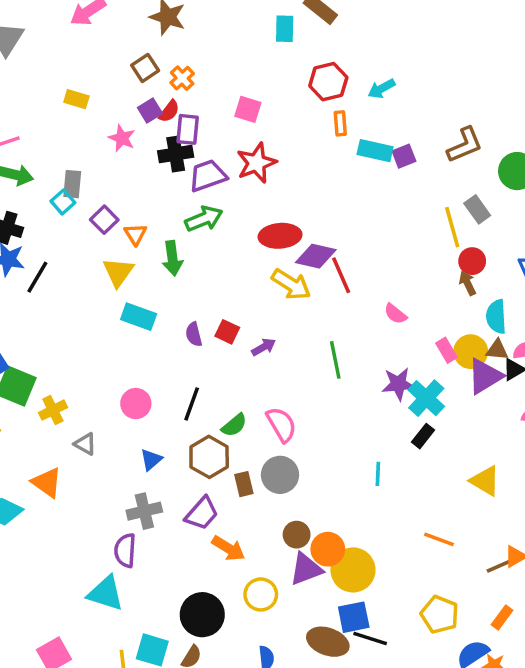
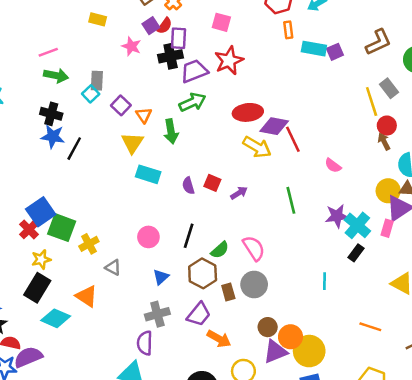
pink rectangle: (446, 350) -> (387, 228), moved, turned 49

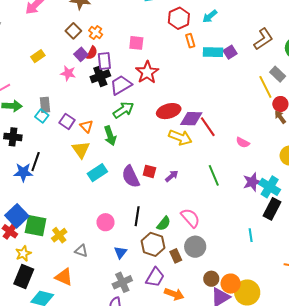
yellow rectangle: (98, 19) -> (38, 56), turned -40
blue star: (53, 137) -> (23, 172), moved
cyan rectangle: (148, 174) -> (97, 173), turned -42
purple semicircle: (188, 186) -> (131, 177), size x1.6
black rectangle: (356, 253) -> (272, 209), size x1.5

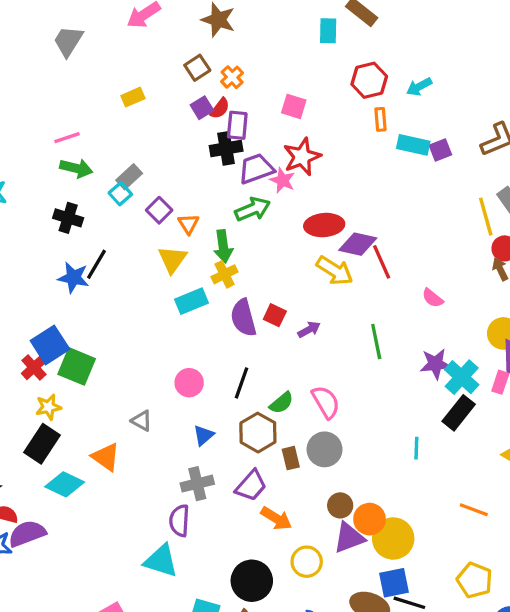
pink star: (68, 73) -> (283, 180), moved
gray rectangle: (45, 105) -> (129, 177), turned 42
yellow cross: (59, 235) -> (224, 274), moved

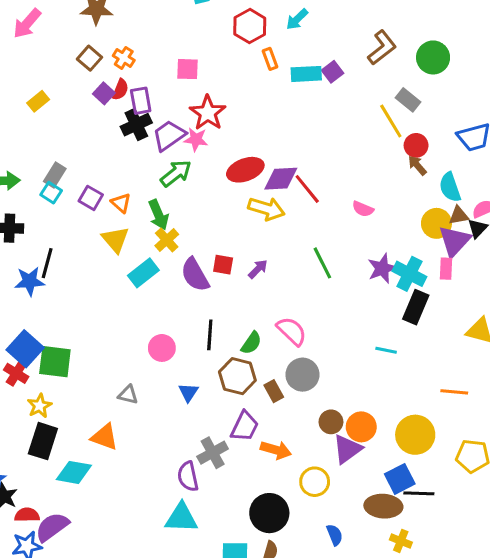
cyan line: (416, 448) -> (386, 350), turned -65
gray cross: (197, 484) -> (213, 453), moved
yellow circle: (393, 539) -> (415, 435), moved

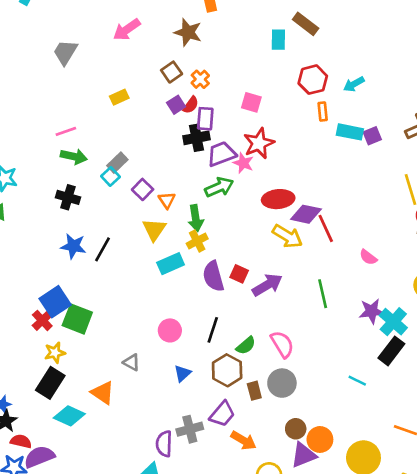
black line: (47, 263) -> (102, 249), moved
purple arrow: (258, 269) -> (267, 285), size x1.6

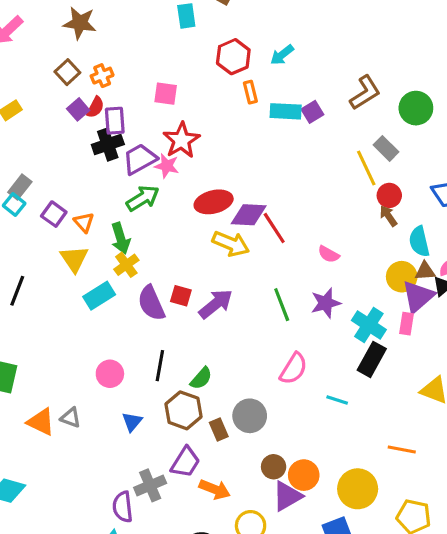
orange cross: (200, 79) -> (102, 76), turned 30
purple star: (372, 311) -> (326, 303), moved
pink semicircle: (282, 344) -> (294, 369), moved, turned 72
orange triangle: (103, 393) -> (41, 422), moved

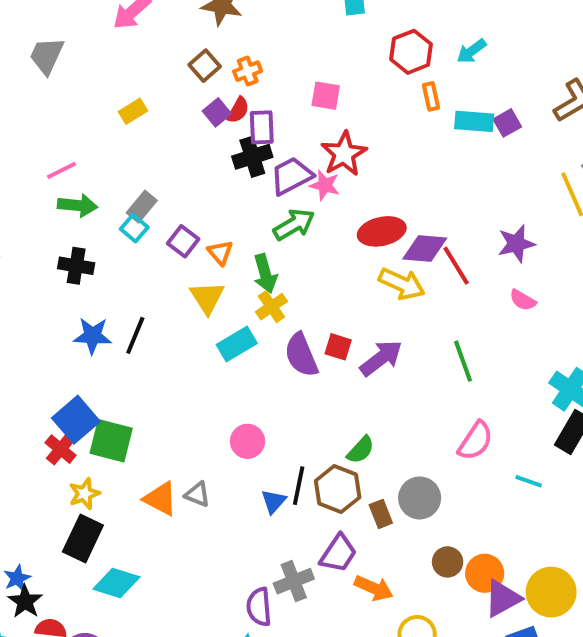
purple star: (326, 303) -> (516, 244), moved
black line: (160, 366) -> (299, 486), moved
purple triangle: (287, 496) -> (502, 598), moved

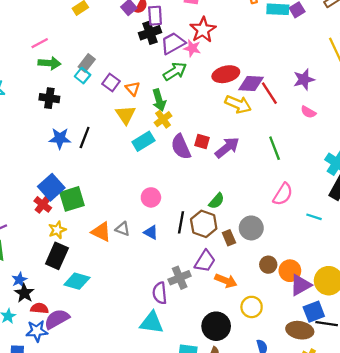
green square: (111, 441) -> (72, 199), turned -30
blue triangle: (273, 501) -> (151, 232), moved, turned -42

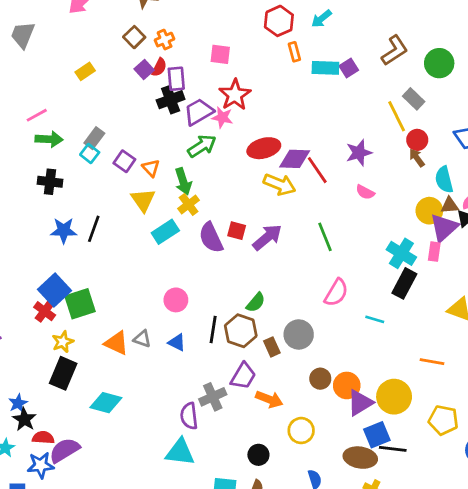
cyan diamond: (77, 281) -> (106, 403), moved
black circle: (216, 326) -> (258, 455), size x0.6

